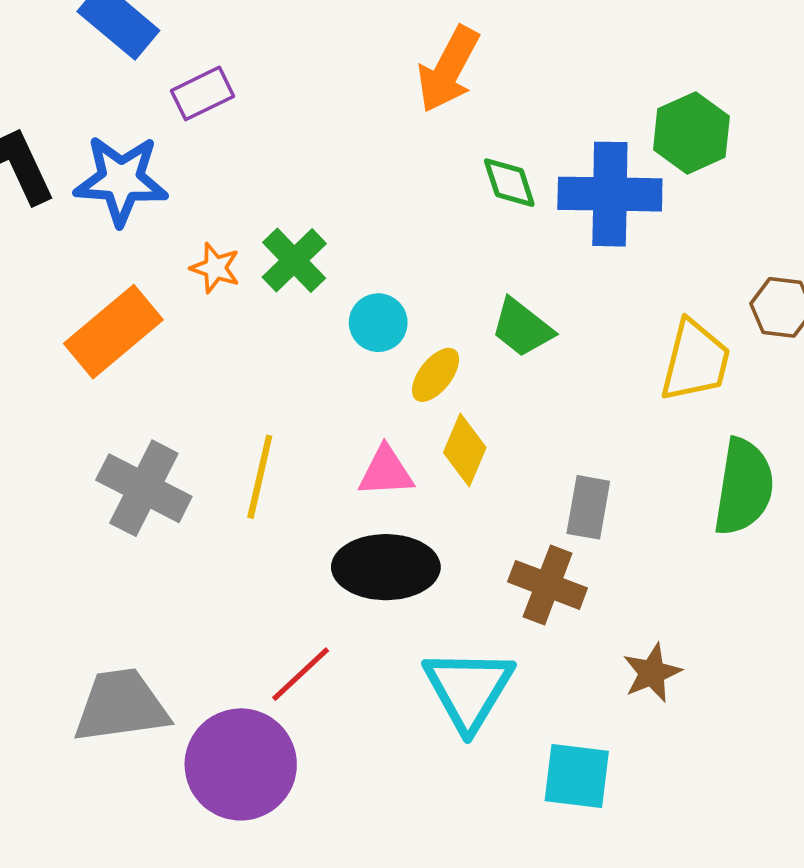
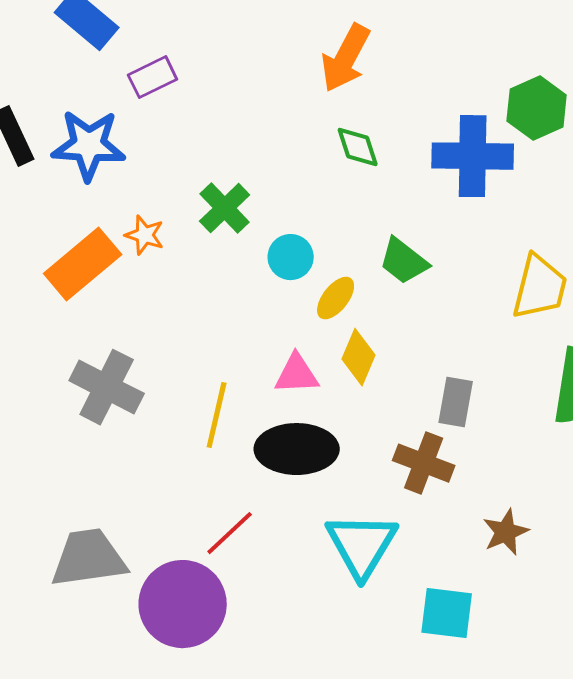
green diamond: (509, 183) -> (358, 147), moved
orange star: (215, 268) -> (145, 235), moved
yellow line: (260, 477) -> (217, 415), moved

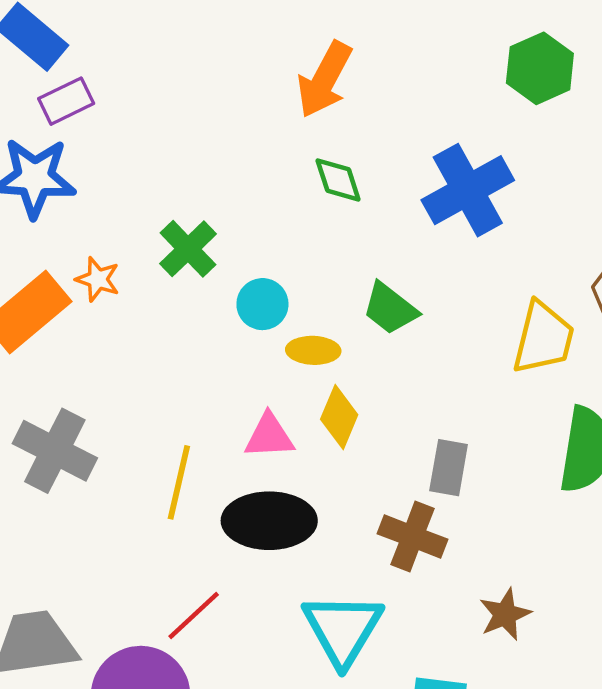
purple rectangle: (153, 77) -> (66, 101), moved
green hexagon: (537, 108) -> (540, 68), moved
blue cross: (473, 156) -> (468, 190), turned -30
yellow ellipse: (336, 298) -> (313, 350), turned 54

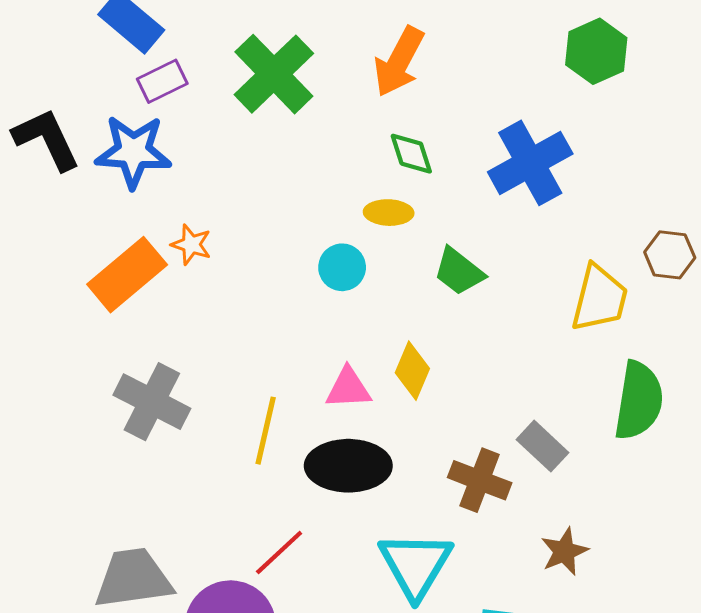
green cross: (188, 249) -> (274, 74), moved, size x1.5
yellow ellipse: (313, 350) -> (389, 213), moved
gray rectangle: (449, 468) -> (543, 446), moved, turned -57

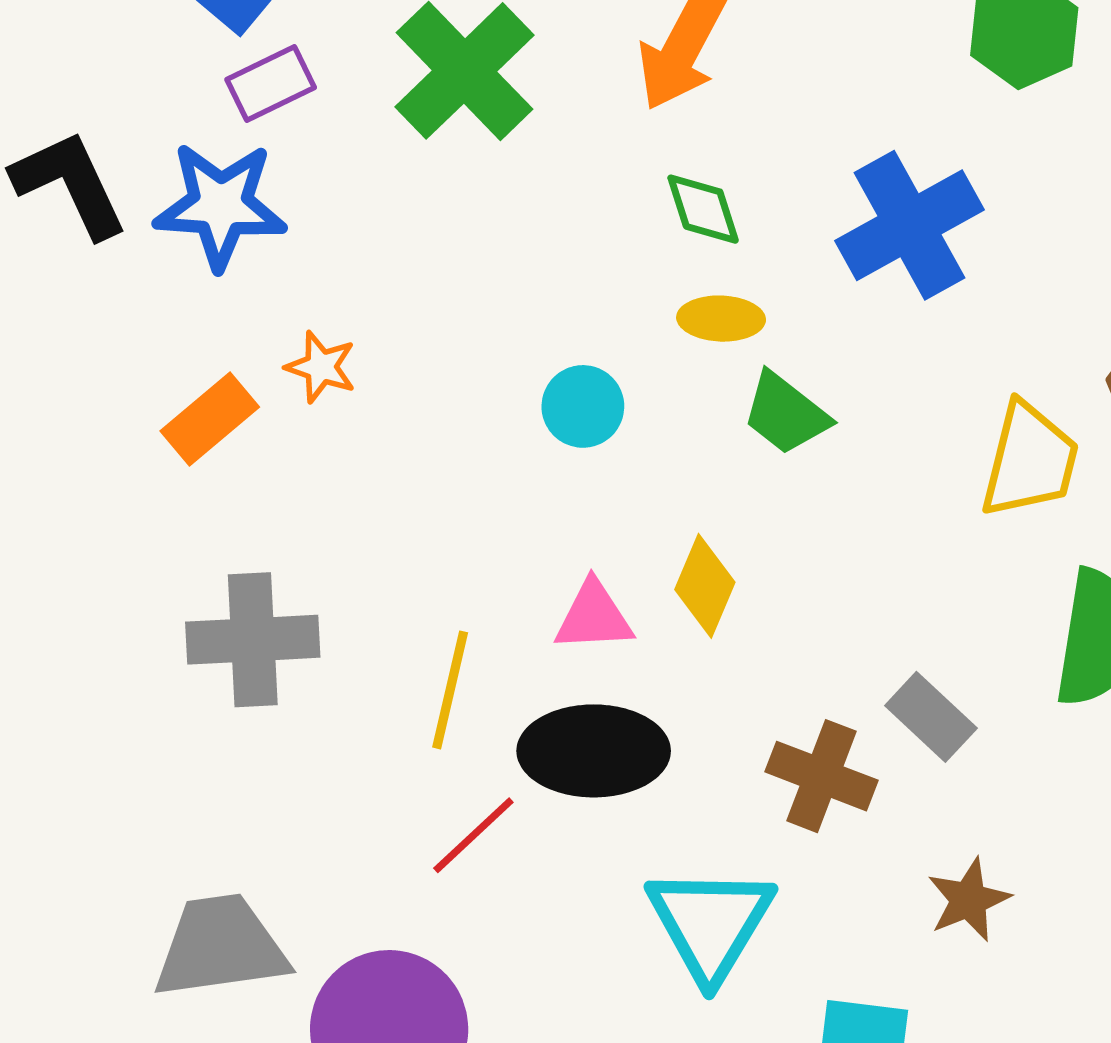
yellow ellipse: (389, 213) -> (721, 319), moved
orange rectangle: (127, 275) -> (210, 419), size x0.7
gray cross: (152, 402) -> (253, 640), turned -30
red line: (279, 553) -> (473, 835), moved

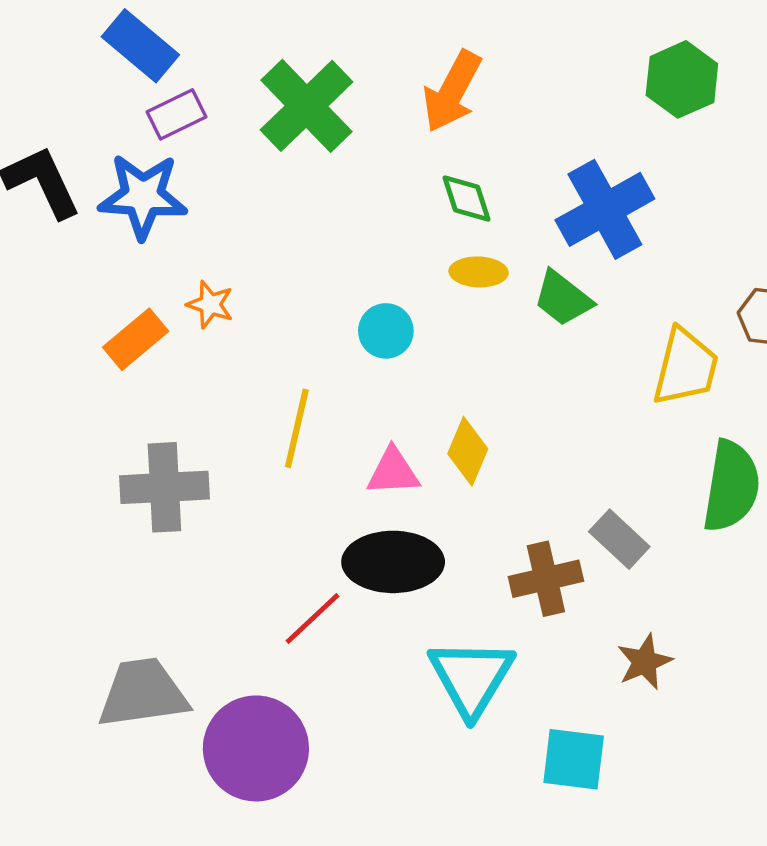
green trapezoid: (786, 414) -> (563, 298), moved
yellow line: (450, 690) -> (297, 428), moved
brown cross: (822, 776) -> (546, 579), turned -34

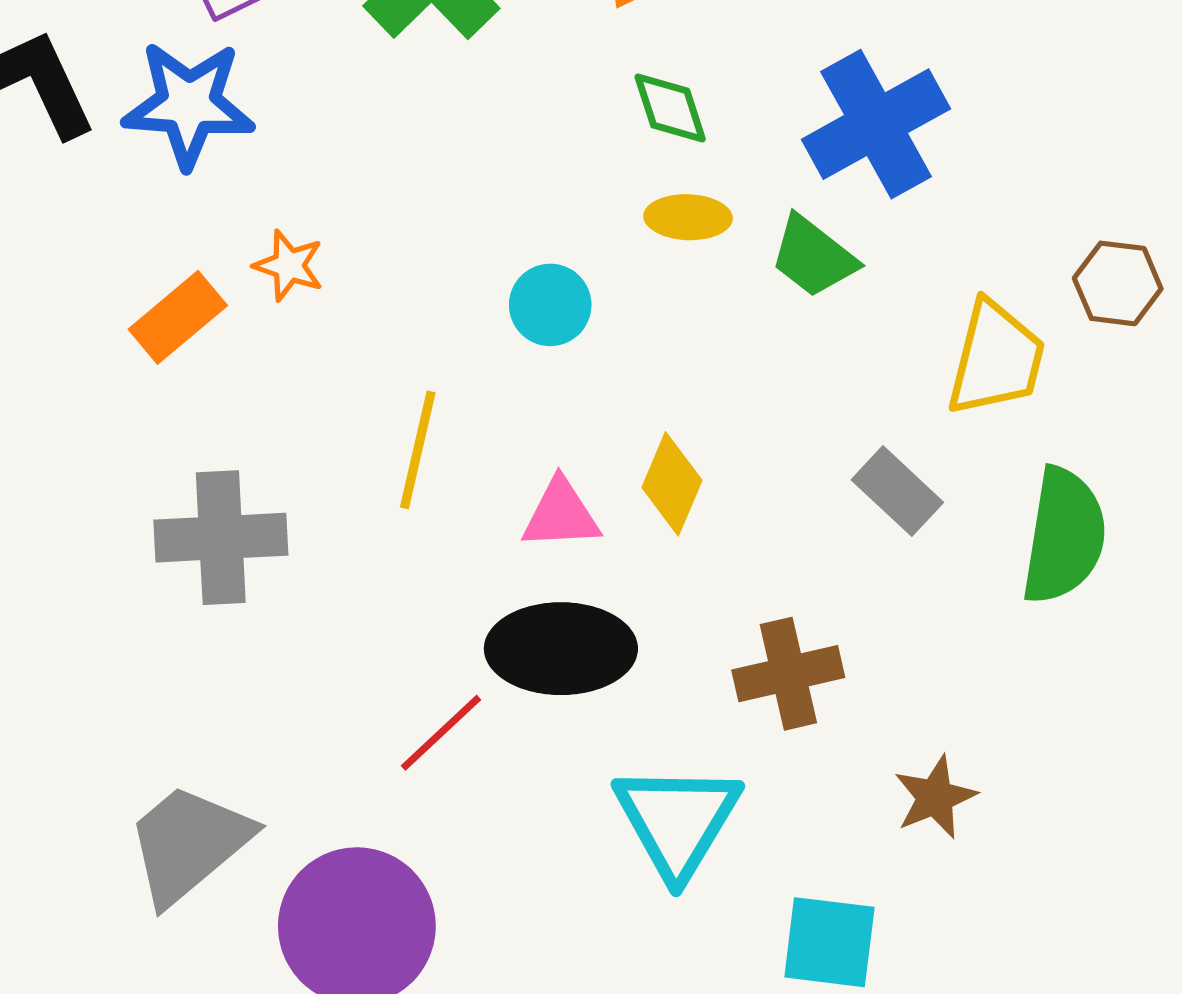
gray rectangle: (619, 539) -> (897, 491), moved
gray trapezoid: (143, 693) -> (189, 844), turned -32

